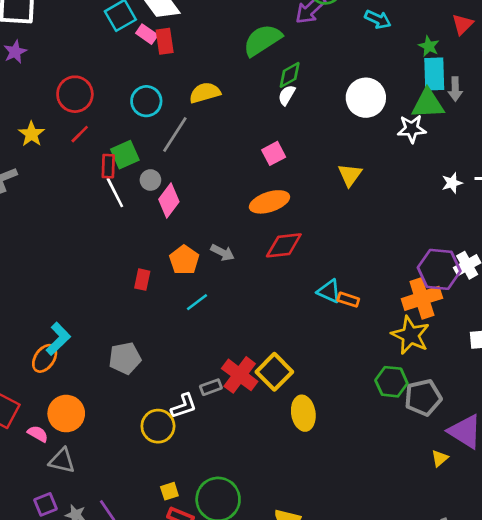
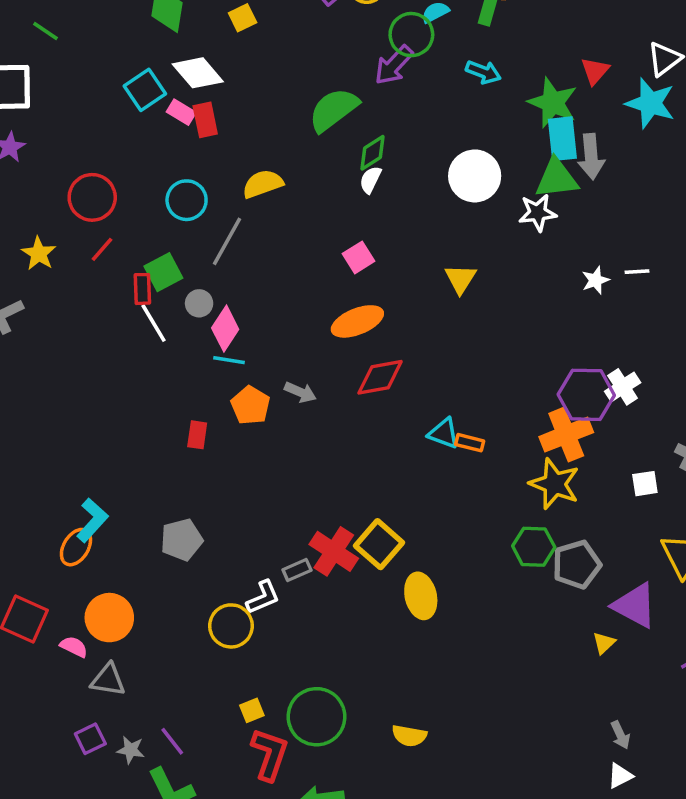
green star: (429, 46) -> (553, 103), size x1.8
gray arrow: (455, 89) -> (591, 157), size x1.4
cyan line: (197, 302) -> (229, 360), moved, turned 50

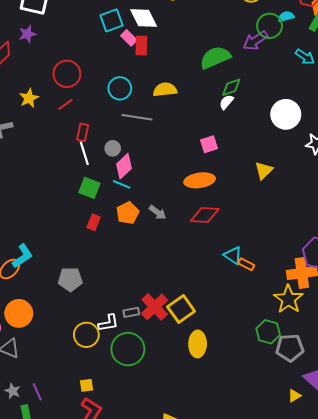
gray line: (227, 241) -> (137, 117), turned 56
green square: (163, 272) -> (89, 188), moved, turned 35
green circle: (317, 717) -> (128, 349), moved

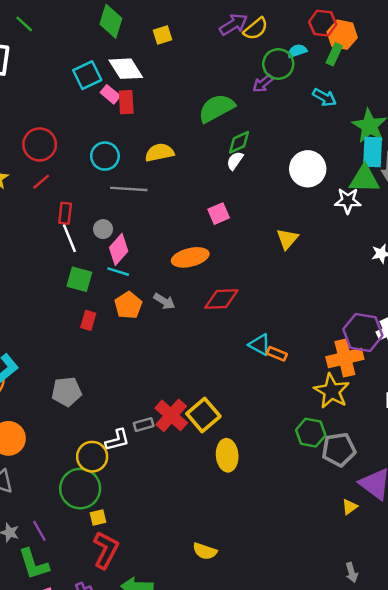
purple arrow: (255, 41) -> (263, 83), size x0.7
orange ellipse: (200, 180) -> (190, 257), moved
green circle: (128, 349) -> (80, 489), moved

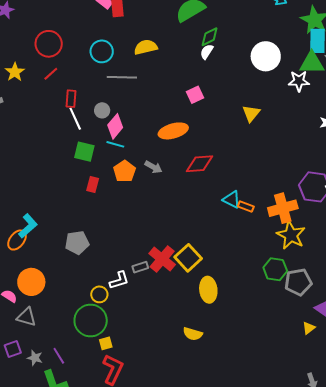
orange cross: (345, 358) -> (283, 208), moved
yellow circle: (92, 457) -> (99, 294), size x0.7
yellow semicircle: (205, 551) -> (193, 334), moved

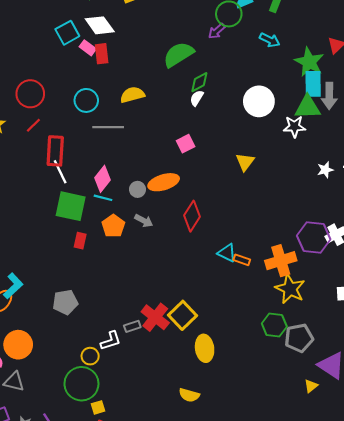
red rectangle: (71, 99) -> (55, 151), size x1.6
gray circle: (102, 110) -> (137, 189), moved
green square: (84, 152) -> (71, 206), size x1.4
red diamond: (199, 164) -> (192, 216), turned -52

